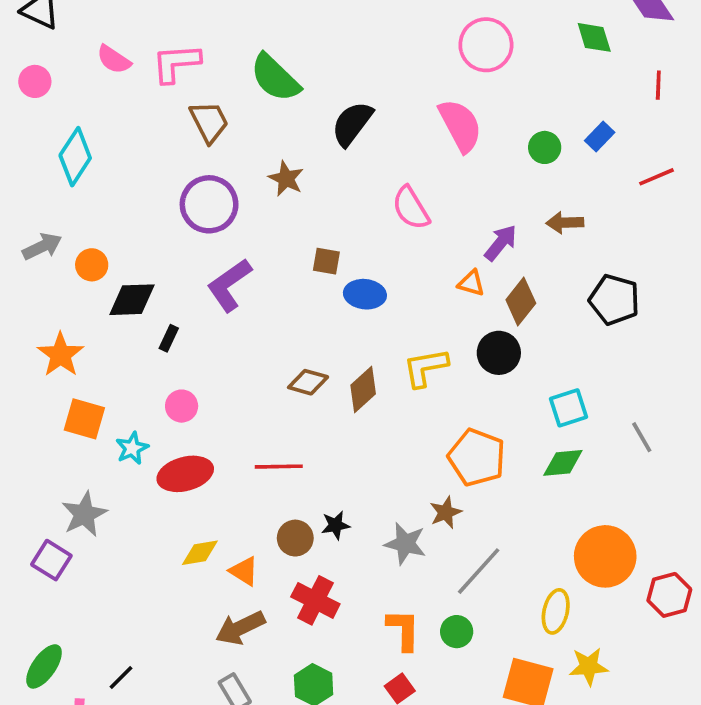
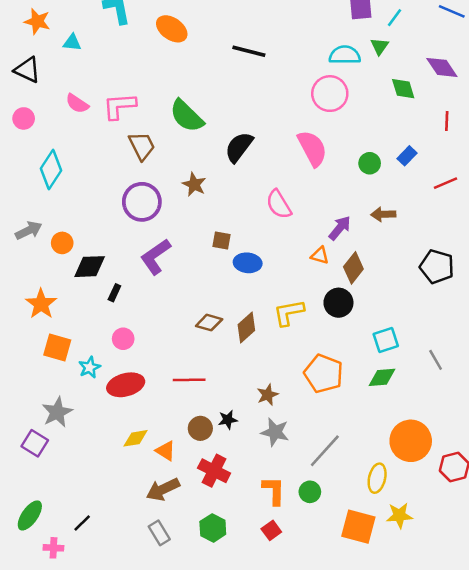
black pentagon: (614, 300) -> (437, 267), moved
brown star: (446, 512) -> (268, 395), moved

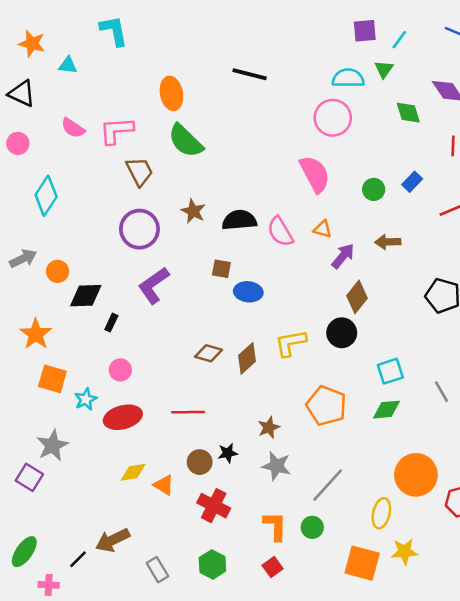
orange ellipse: (172, 29) -> (171, 93), moved, turned 44
black semicircle: (239, 147) -> (239, 220), moved, turned 48
orange triangle: (320, 255) -> (322, 229), moved
brown arrow: (163, 489) -> (113, 540), moved

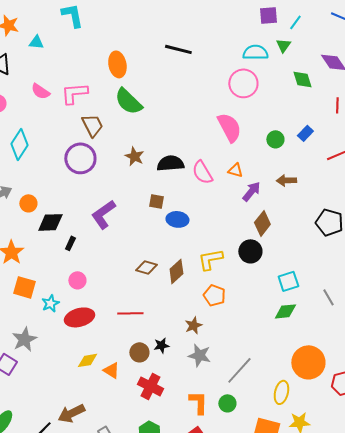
purple circle: (139, 229) -> (80, 158), moved
orange pentagon: (326, 406) -> (214, 295), moved, size x0.7

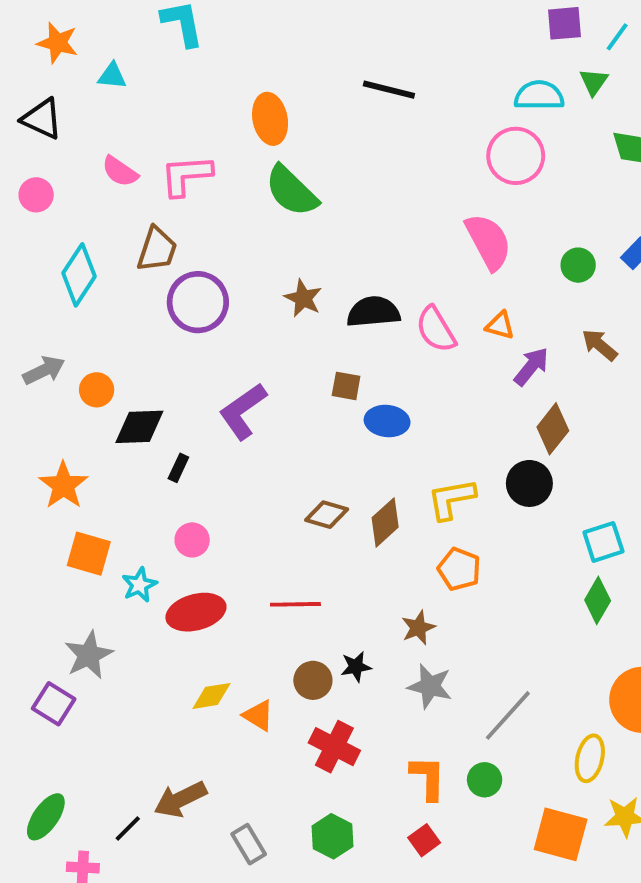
brown trapezoid: (92, 125) -> (157, 249), moved, turned 45
brown arrow: (286, 180) -> (600, 345), turned 42
green diamond: (285, 311) -> (598, 600), turned -55

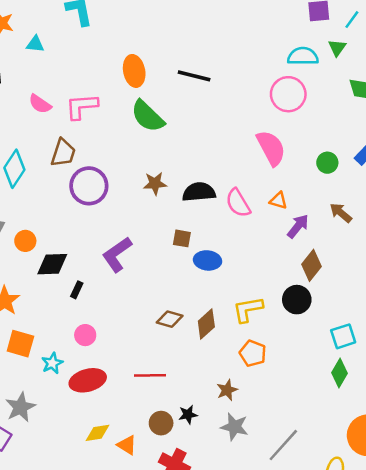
black line: (389, 90) -> (194, 76), moved
brown star: (303, 298) -> (155, 183), turned -30

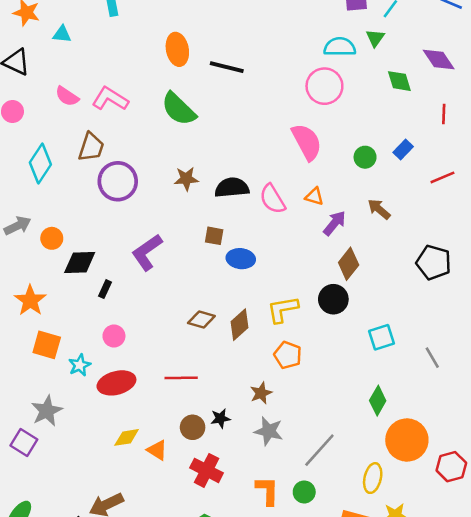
orange ellipse: (134, 71) -> (177, 49), moved
pink L-shape: (82, 106) -> (110, 99), turned 36
green diamond: (340, 373) -> (378, 401), moved

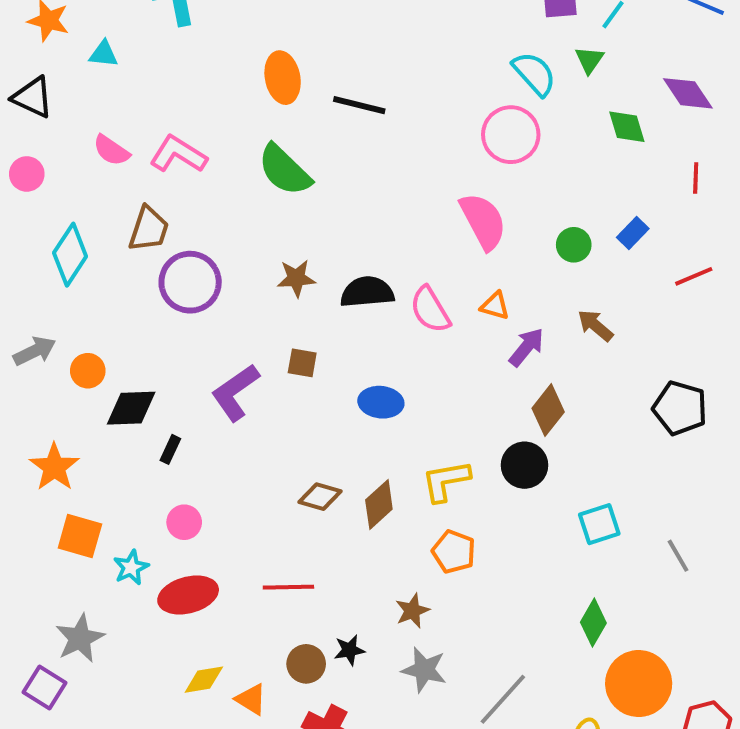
cyan semicircle: (340, 47) -> (534, 74), turned 48
brown square: (214, 236) -> (302, 363), moved

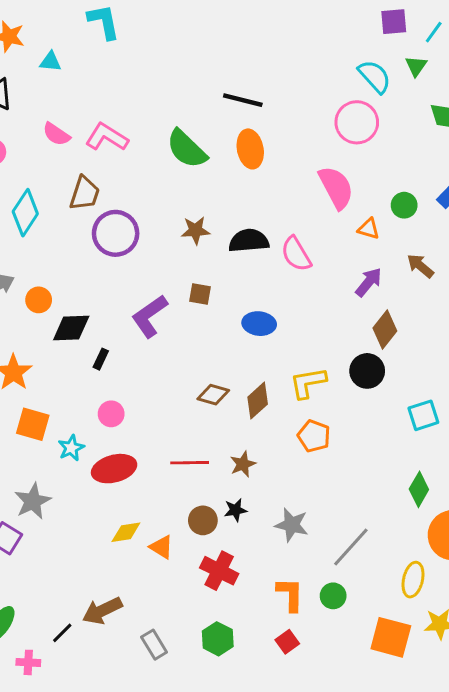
orange ellipse: (283, 78) -> (250, 149), moved
orange triangle: (495, 306) -> (369, 229), moved
brown star: (412, 611) -> (243, 464), moved

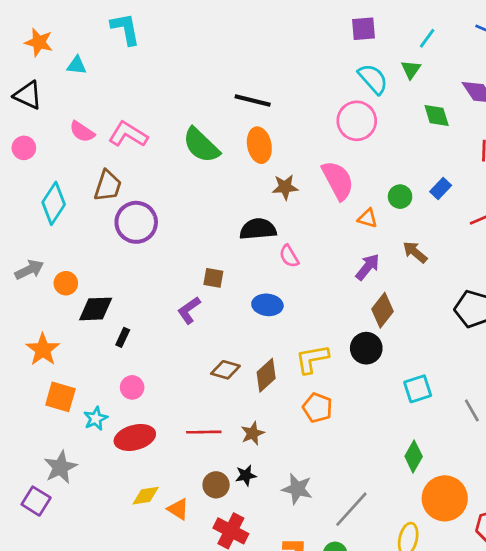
purple square: (394, 22) -> (364, 29), moved
brown star: (195, 230) -> (285, 187), moved
pink semicircle: (296, 254) -> (289, 256), moved, size x0.7
purple L-shape: (150, 316) -> (189, 310), moved, size x0.7

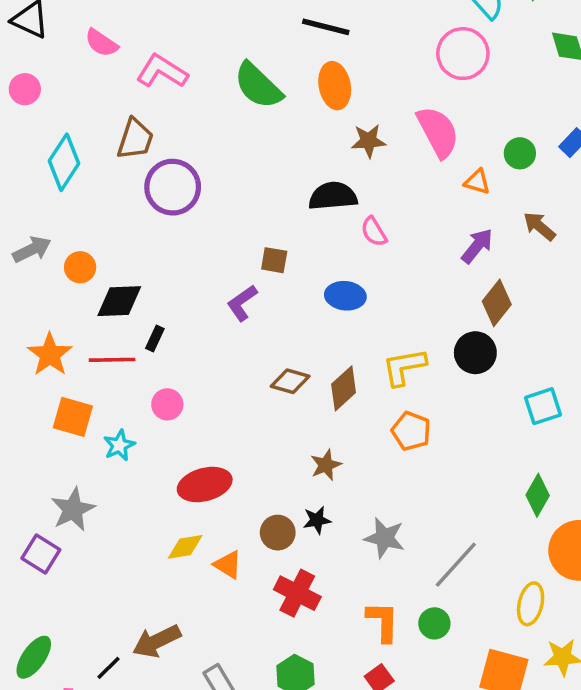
pink semicircle: (82, 132) -> (101, 43), moved
red line: (204, 432) -> (112, 360), moved
red ellipse: (135, 437) -> (205, 485), moved

